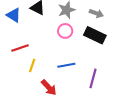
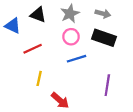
red line: (20, 48) -> (33, 49), moved
blue line: (66, 65) -> (77, 59), moved

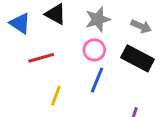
blue line: (77, 59) -> (97, 80), turned -60
yellow line: (39, 78) -> (56, 96), moved

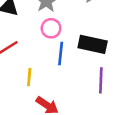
black rectangle: (137, 58) -> (93, 44), moved

